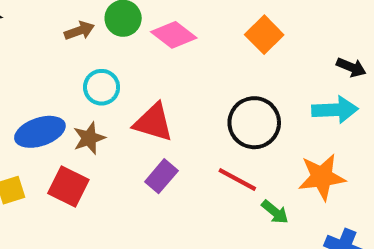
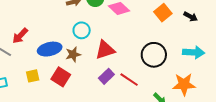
black arrow: (351, 67) -> (191, 17), moved
red triangle: (153, 122) -> (105, 50), turned -40
red line: (237, 179) -> (129, 80), moved

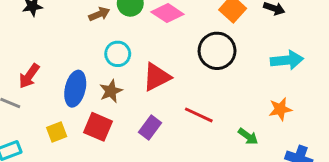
blue ellipse: (50, 49) -> (75, 89), turned -55
black circle: (154, 55) -> (217, 51), moved
purple rectangle: (106, 76) -> (150, 128), moved
orange star: (184, 84) -> (280, 109), size x0.7

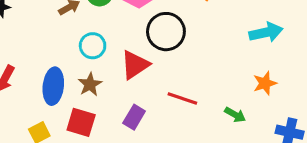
black circle: (217, 51) -> (166, 32), moved

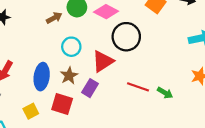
green arrow: (235, 115) -> (165, 93), moved
purple rectangle: (134, 117) -> (90, 88), moved

